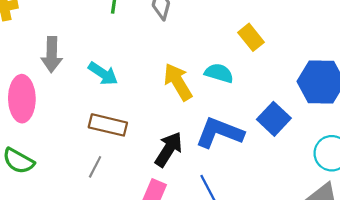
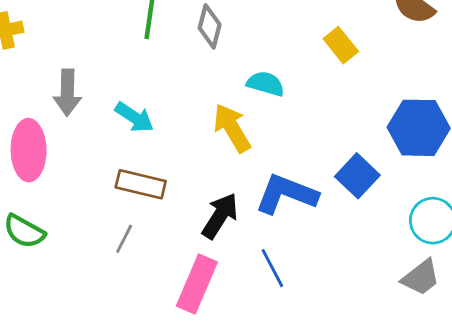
yellow rectangle: (251, 37) -> (341, 45), moved
cyan semicircle: (219, 73) -> (266, 84), moved

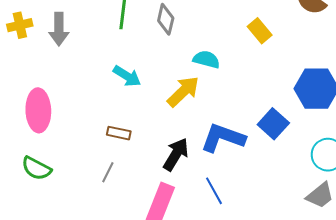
gray arrow: (67, 92) -> (59, 29), moved
cyan arrow: (134, 117) -> (127, 76), moved
yellow arrow: (232, 128) -> (183, 91), turned 78
brown rectangle: (141, 184) -> (119, 133), size x0.7

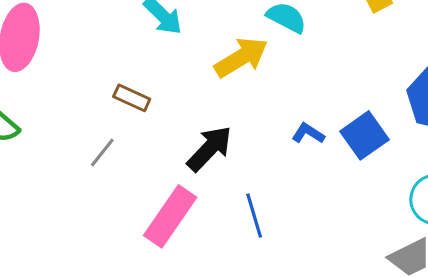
blue L-shape: (223, 138) -> (308, 133), moved, size x0.5

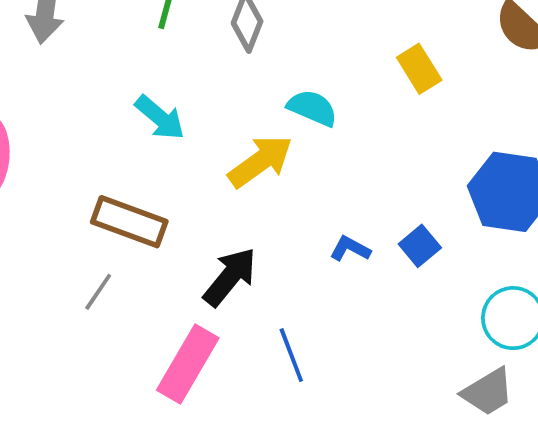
brown rectangle: (132, 98) -> (129, 222), size x1.6
blue square: (365, 135) -> (420, 246), size x0.7

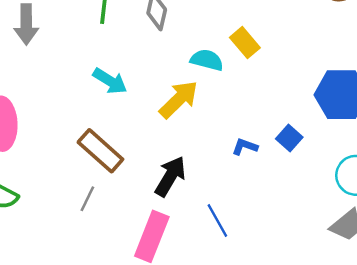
yellow rectangle: (419, 69) -> (245, 43), moved
brown rectangle: (129, 222) -> (100, 151), turned 30

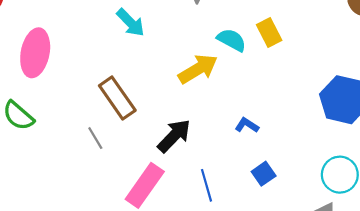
cyan arrow: (110, 81) -> (131, 23), moved
blue square: (289, 138) -> (264, 174), moved
gray line: (87, 199) -> (95, 138), turned -70

